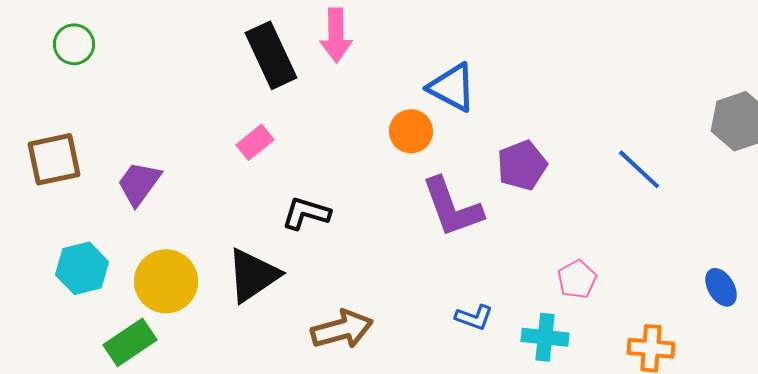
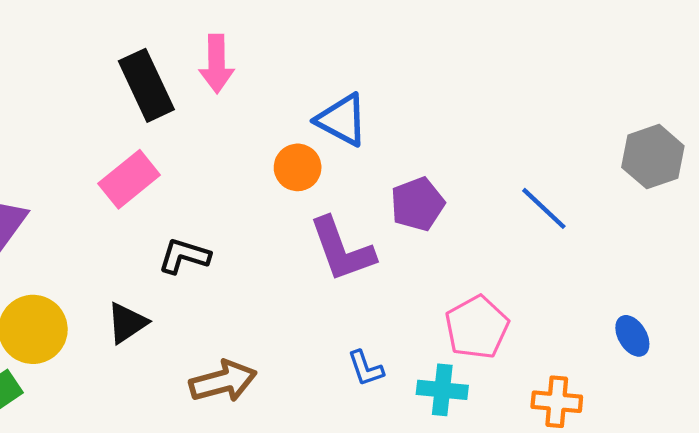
pink rectangle: (255, 142) -> (129, 179), size x1.5
black triangle: (253, 275) -> (127, 323), size x0.7
pink pentagon: (577, 279) -> (477, 327), size x1.5
blue L-shape: (474, 317) -> (366, 368), turned 51

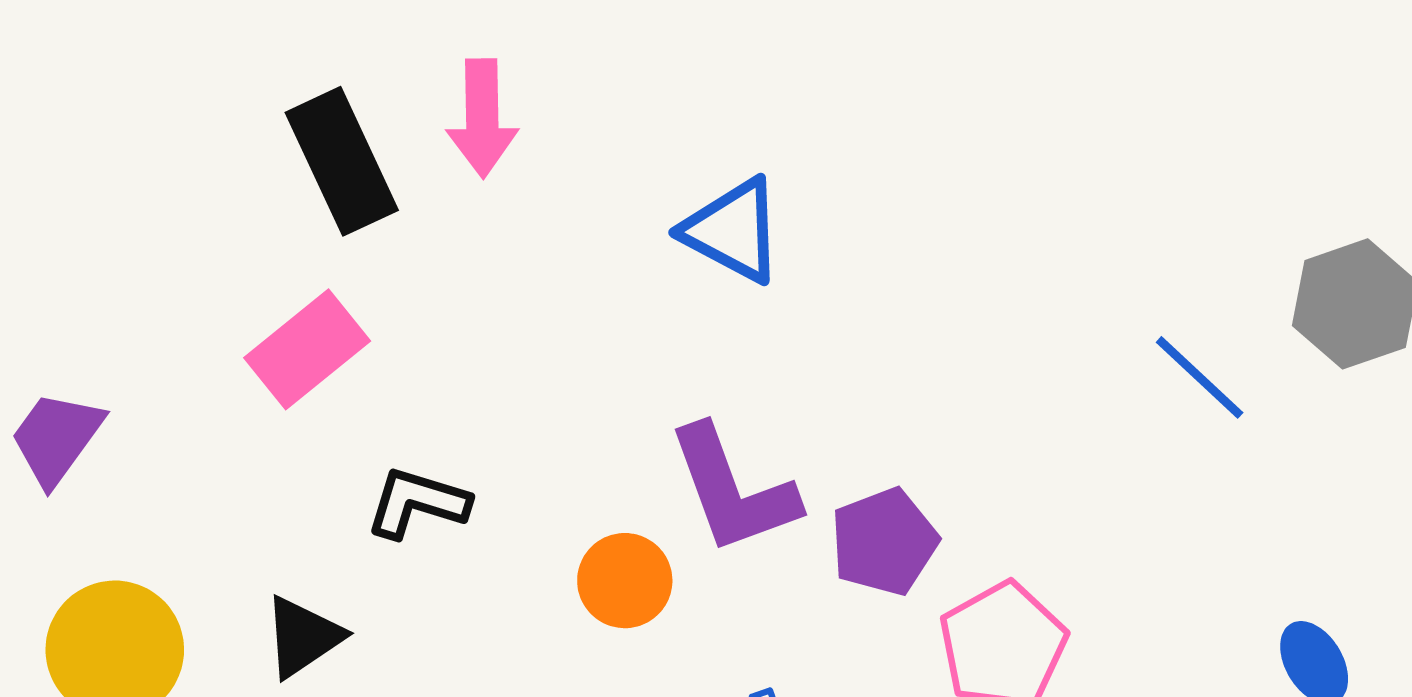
orange circle: (298, 167) -> (625, 581), moved
purple pentagon: (417, 204) -> (884, 542), moved
blue line: (544, 208) -> (1200, 377), moved

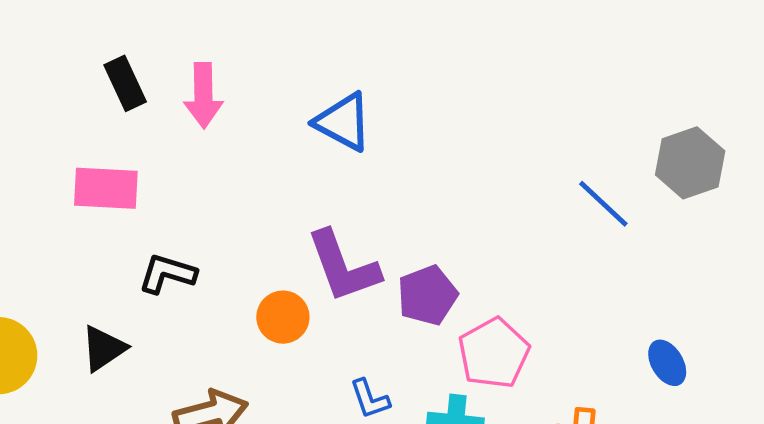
pink arrow: (482, 118) -> (203, 95), moved
black rectangle: (342, 161) -> (125, 83), size x0.7
pink rectangle: (307, 349) -> (106, 188), turned 42

